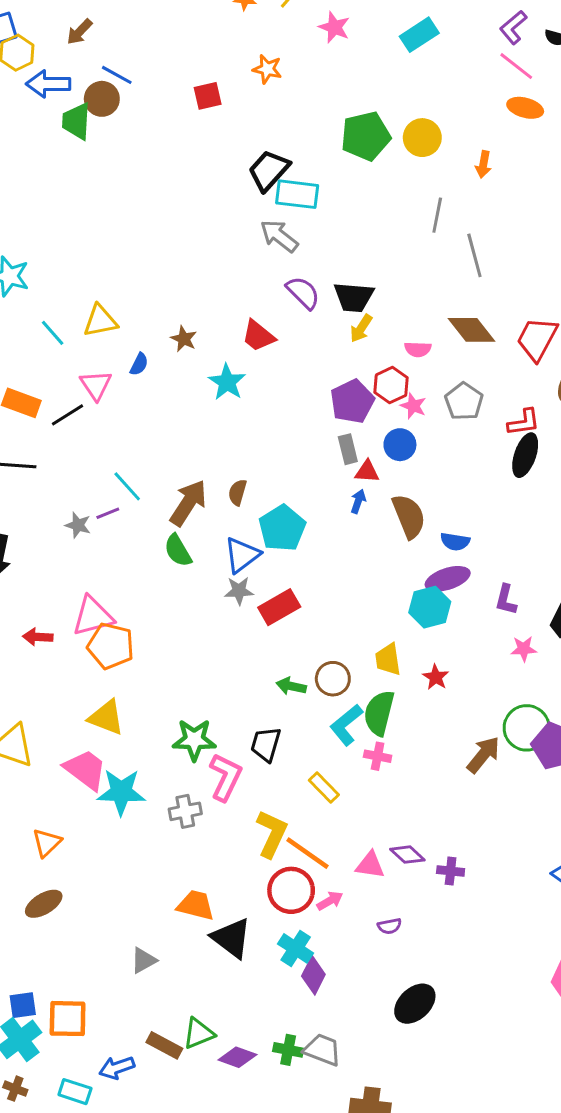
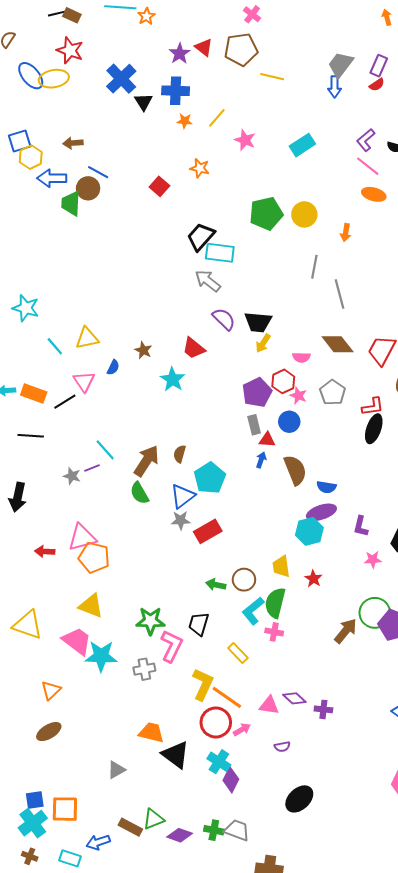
brown arrow: (79, 32) -> (73, 143), turned 42
red square: (208, 96) -> (159, 186), turned -36

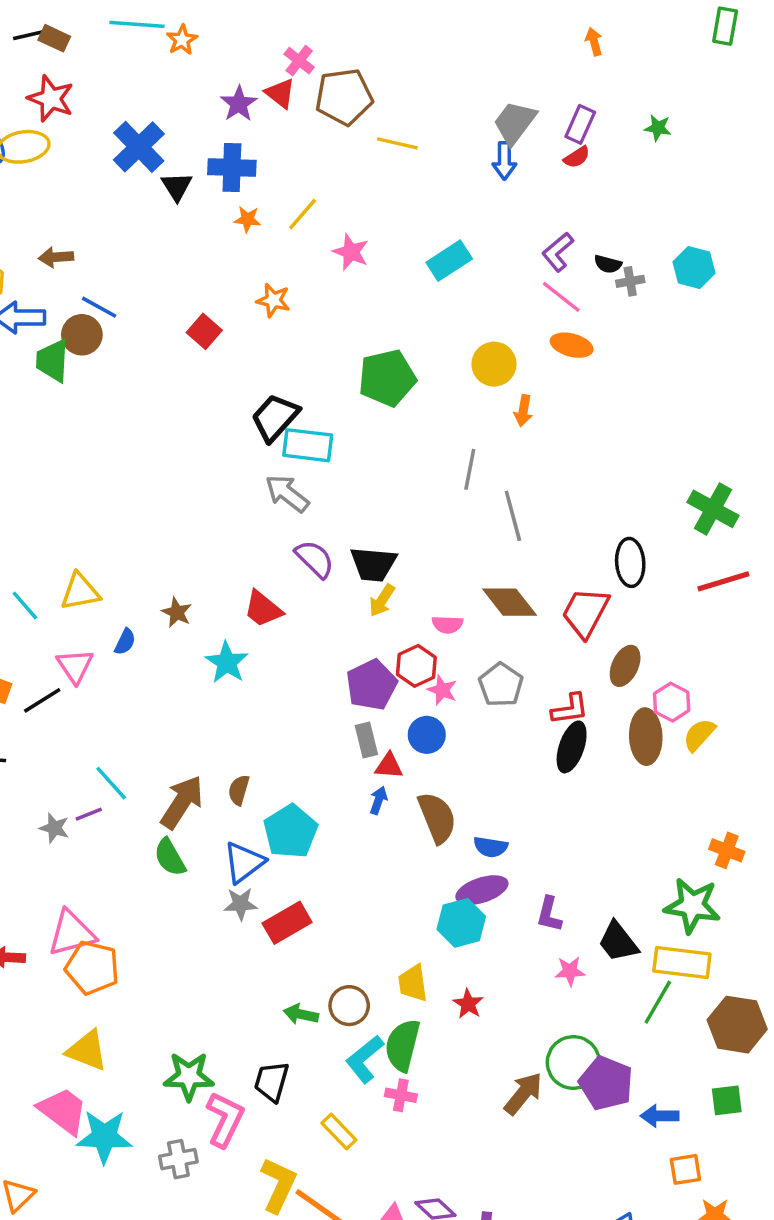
pink cross: (252, 14) -> (299, 61), moved
yellow circle: (304, 214) -> (494, 364), moved

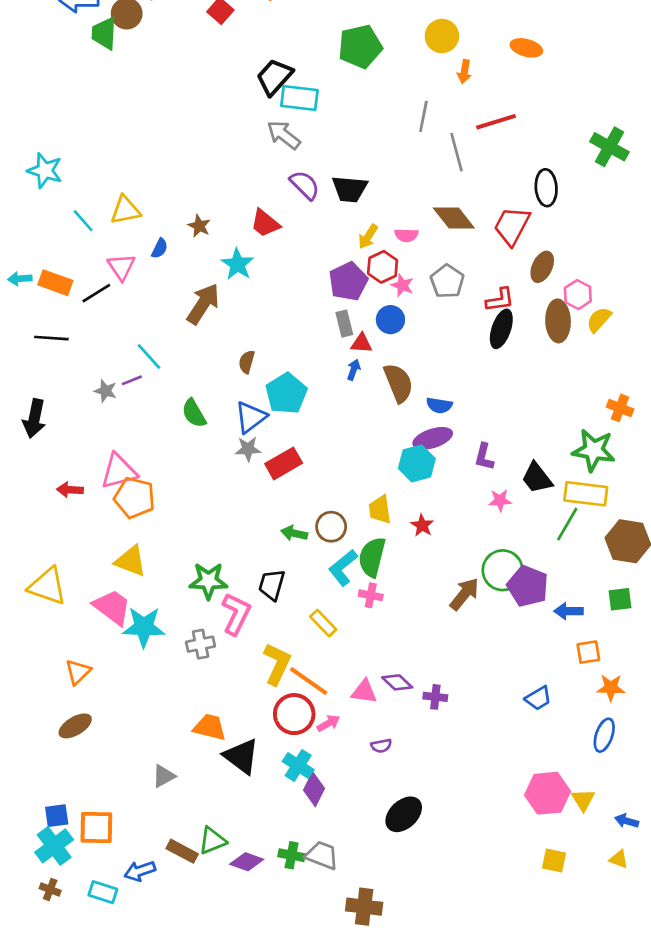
orange ellipse: (572, 345) -> (526, 48), moved
red line: (723, 581) -> (496, 122), moved
yellow arrow: (382, 600) -> (368, 237), moved
brown arrow: (182, 802) -> (203, 304), moved

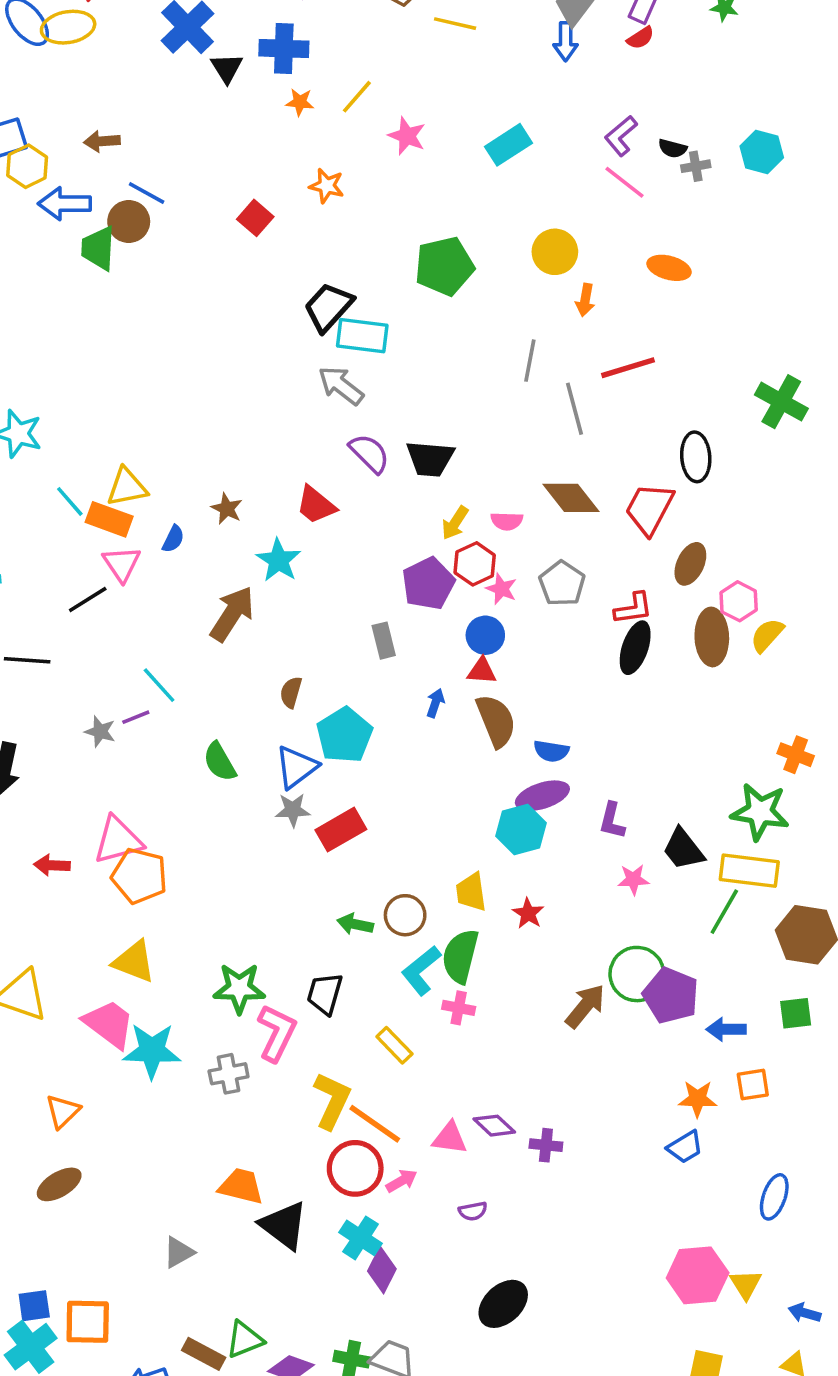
orange rectangle: (55, 283) -> (109, 519), moved
gray rectangle: (344, 324) -> (384, 641), moved
red triangle: (361, 343) -> (482, 671), moved
orange star: (611, 688) -> (698, 1099), moved

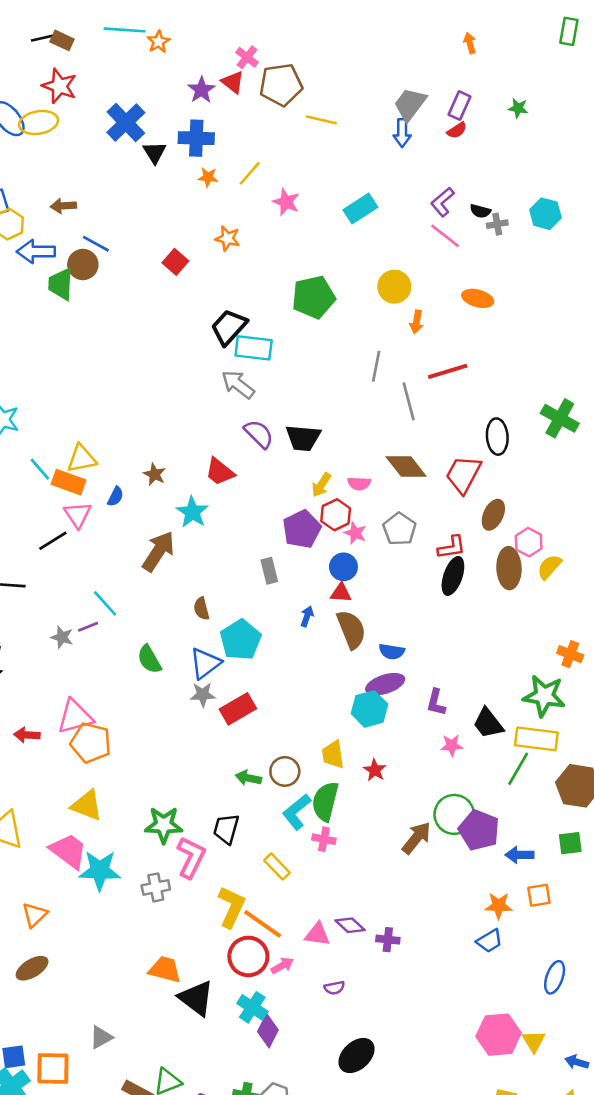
green cross: (781, 402) -> (560, 418), moved
brown semicircle: (291, 692) -> (201, 609), turned -30
gray triangle: (179, 1252) -> (101, 1037), moved

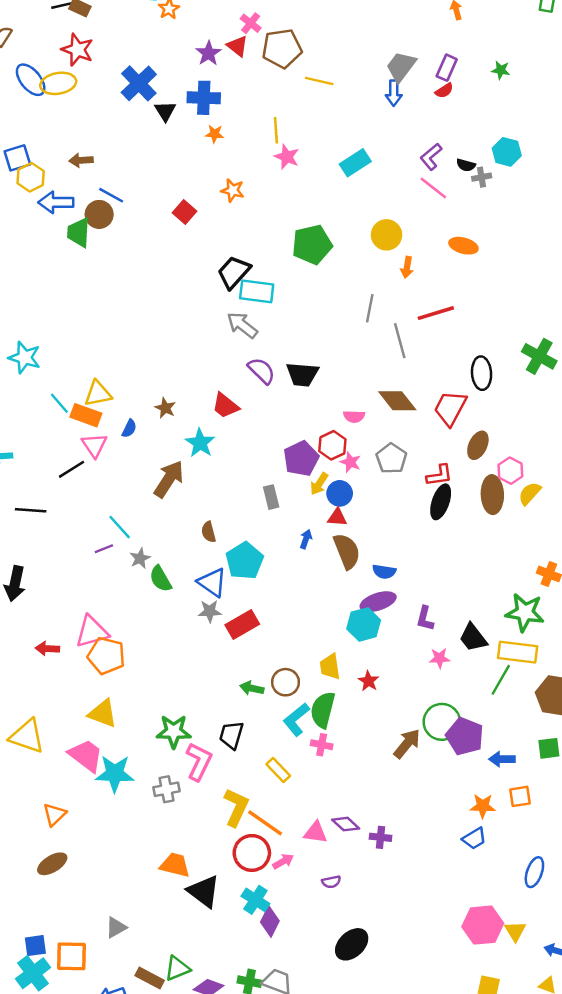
yellow line: (250, 173) -> (276, 130), moved, turned -45
cyan hexagon: (545, 214) -> (507, 152), moved
yellow arrow: (321, 485) -> (319, 484), moved
gray star: (62, 637) -> (140, 558), moved, turned 30
blue triangle: (205, 663) -> (212, 582), turned -48

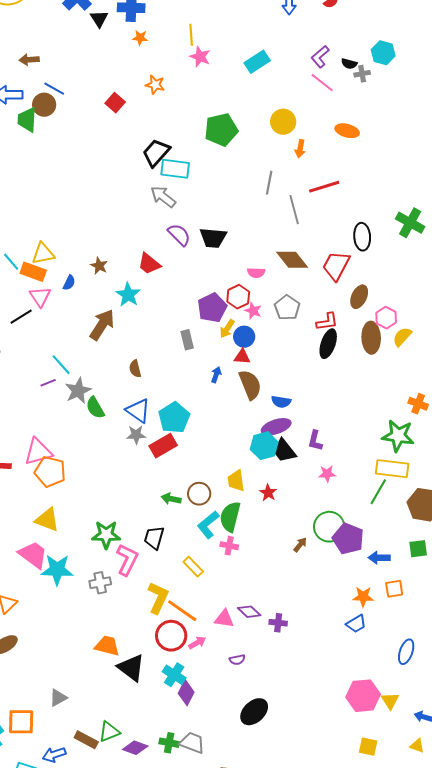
gray star: (140, 558) -> (78, 391), size x1.5
cyan pentagon: (245, 561) -> (174, 418), moved
black trapezoid: (473, 638) -> (284, 451), moved
brown arrow: (407, 744) -> (300, 545), size x0.6

